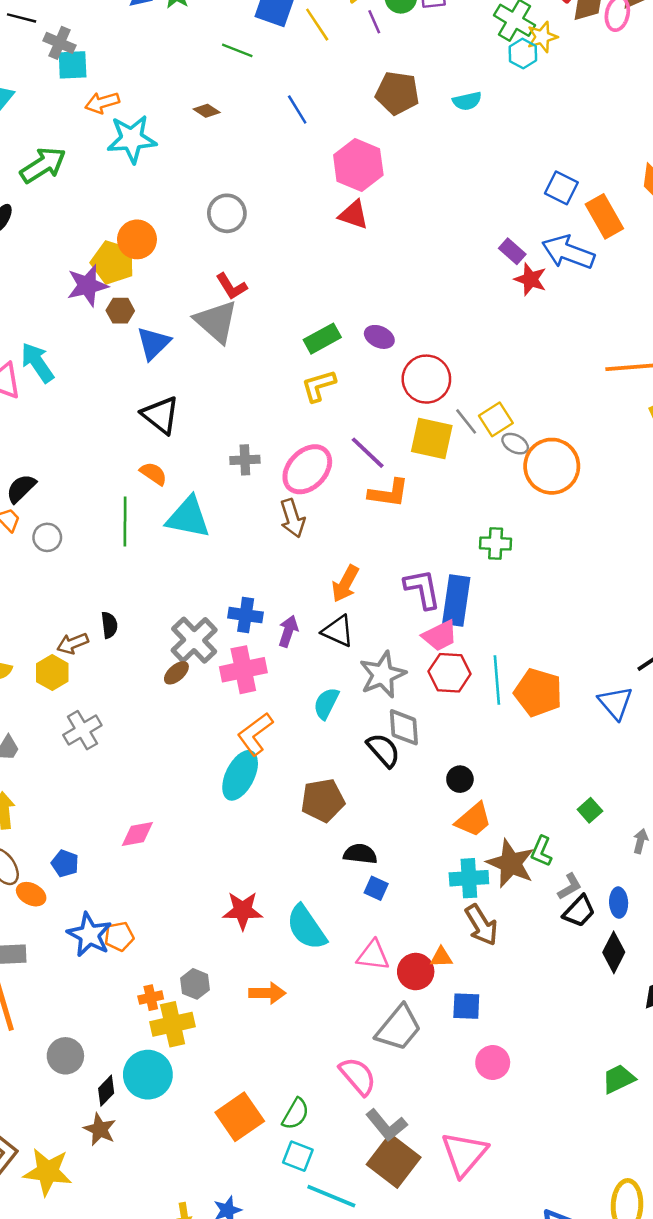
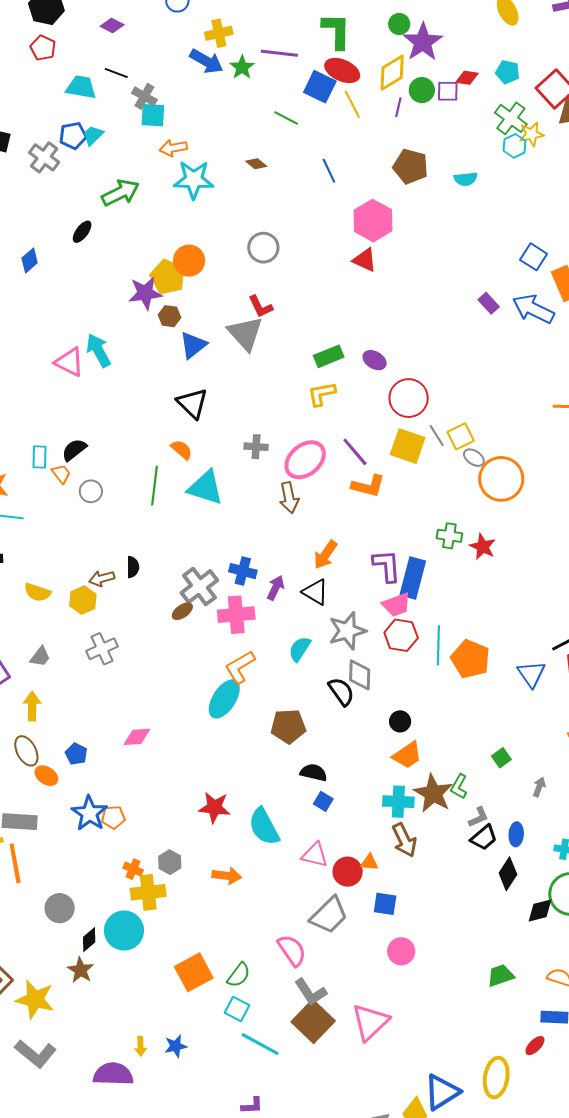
purple line: (374, 22) -> (398, 107), turned 30
red star: (530, 279) -> (483, 547), moved
orange cross: (151, 998) -> (133, 869), turned 30

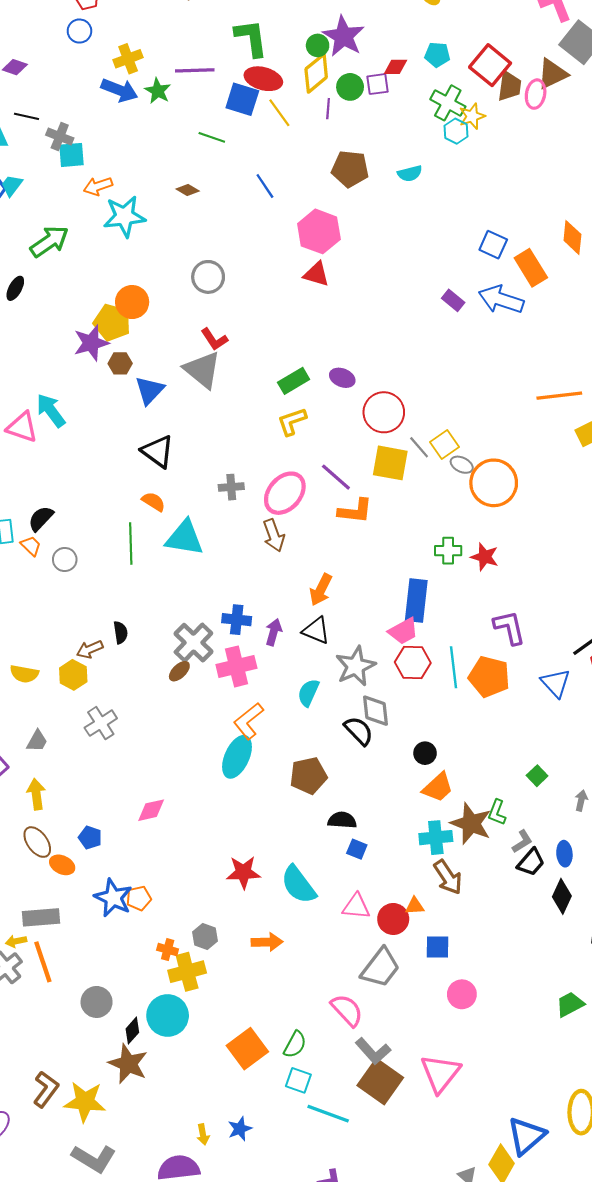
green circle: (399, 24) -> (318, 45), moved
purple L-shape: (387, 566) -> (509, 628), moved
brown star: (81, 970) -> (128, 1064), size x1.4

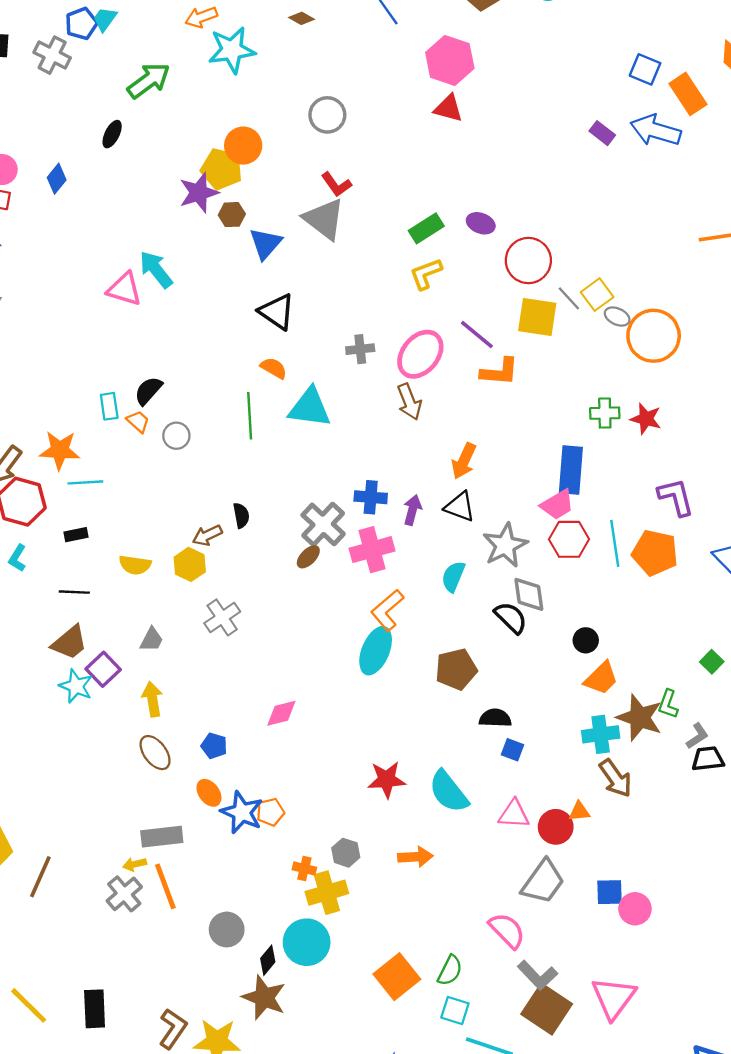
black trapezoid: (531, 862) -> (708, 759), turned -136
orange ellipse: (62, 865) -> (209, 793), moved, turned 30
blue square: (438, 947) -> (610, 892), moved

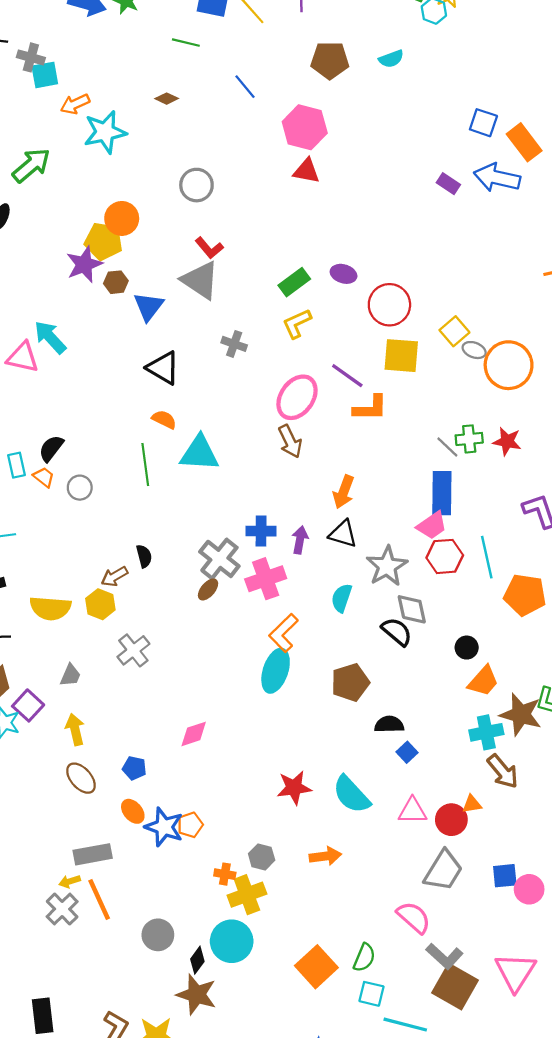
gray line: (569, 298) -> (447, 447), moved
gray cross: (360, 349) -> (234, 344), moved, turned 30
orange pentagon: (655, 553) -> (525, 595), moved
yellow semicircle: (135, 565) -> (50, 608), size x1.4
blue square: (513, 750) -> (407, 752), turned 30

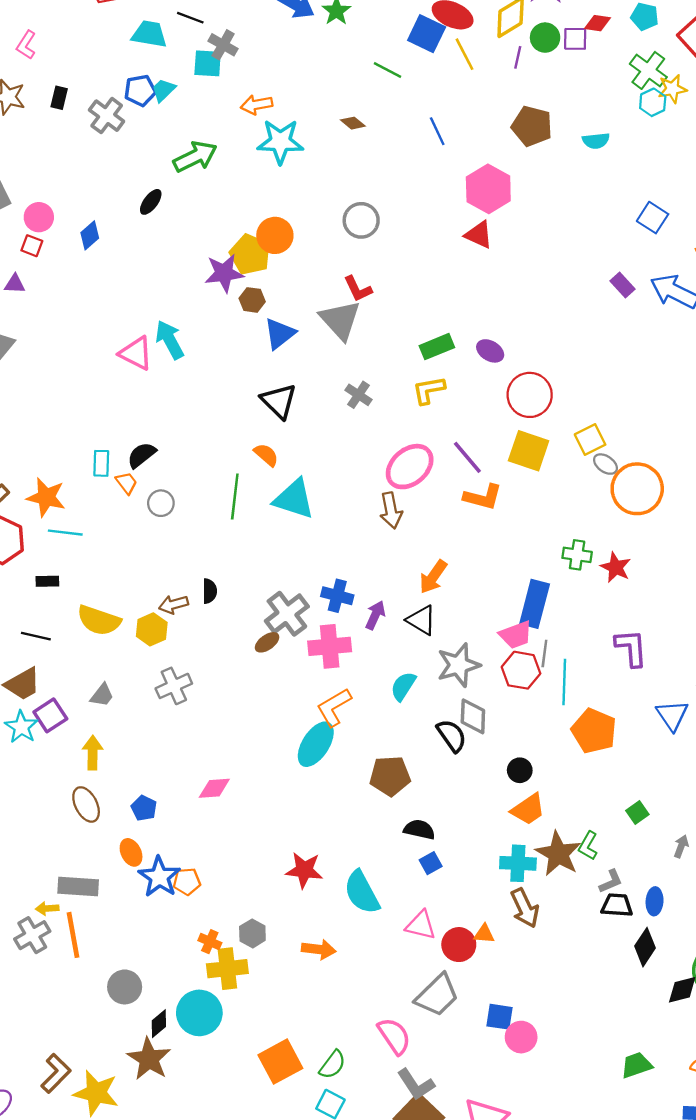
cyan square: (45, 75) -> (208, 63), moved
blue square: (483, 123) -> (653, 218), moved
gray line: (447, 447) -> (544, 654), moved, turned 40

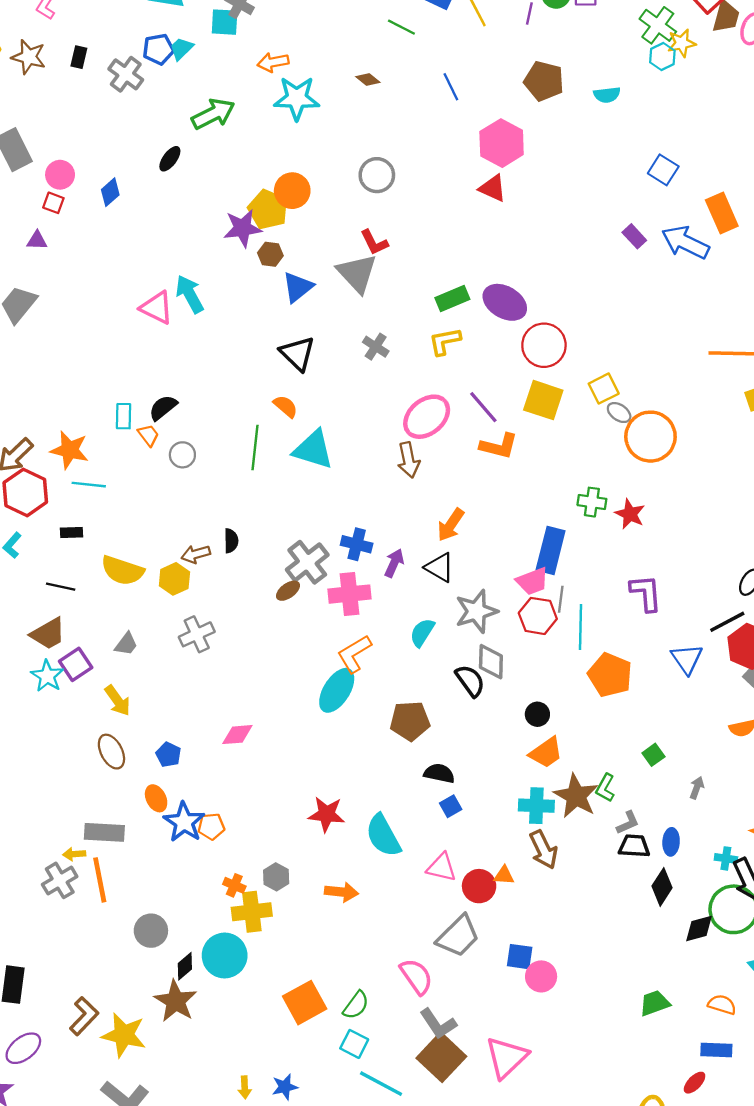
purple ellipse: (490, 351) -> (505, 302), size x1.6
yellow arrow: (93, 753) -> (117, 701), turned 144

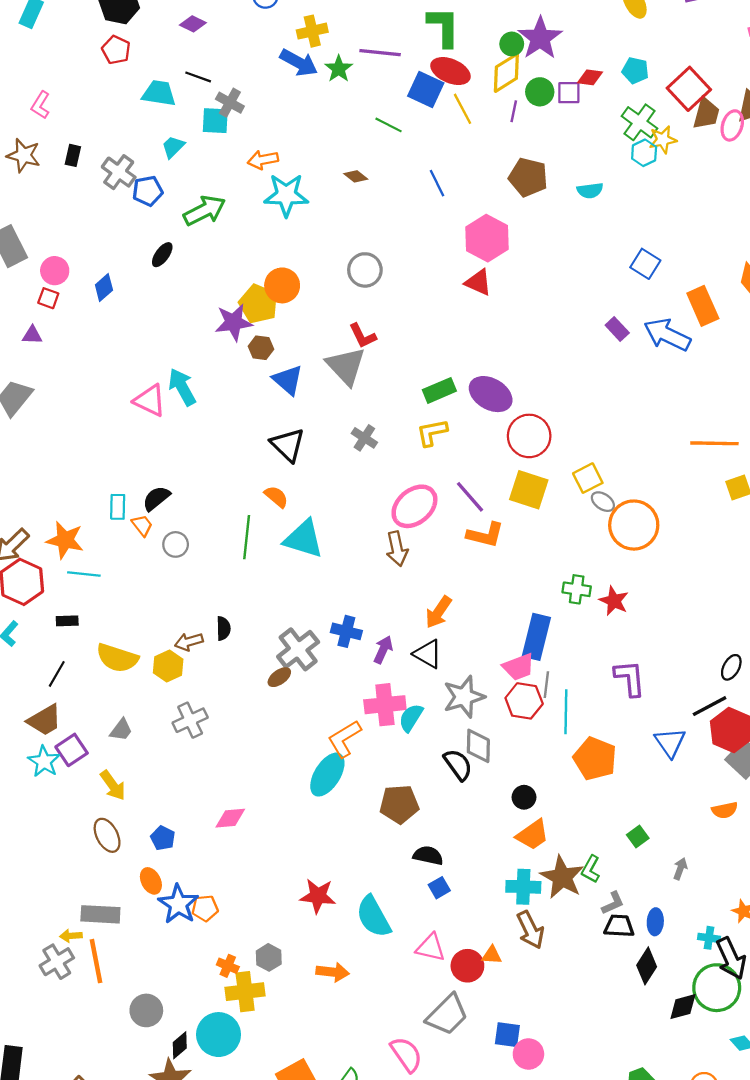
blue pentagon: (158, 49) -> (148, 191), moved
blue triangle: (298, 287) -> (288, 380), turned -40
black line: (61, 587) -> (57, 674), turned -72
pink cross: (350, 594) -> (385, 705), moved

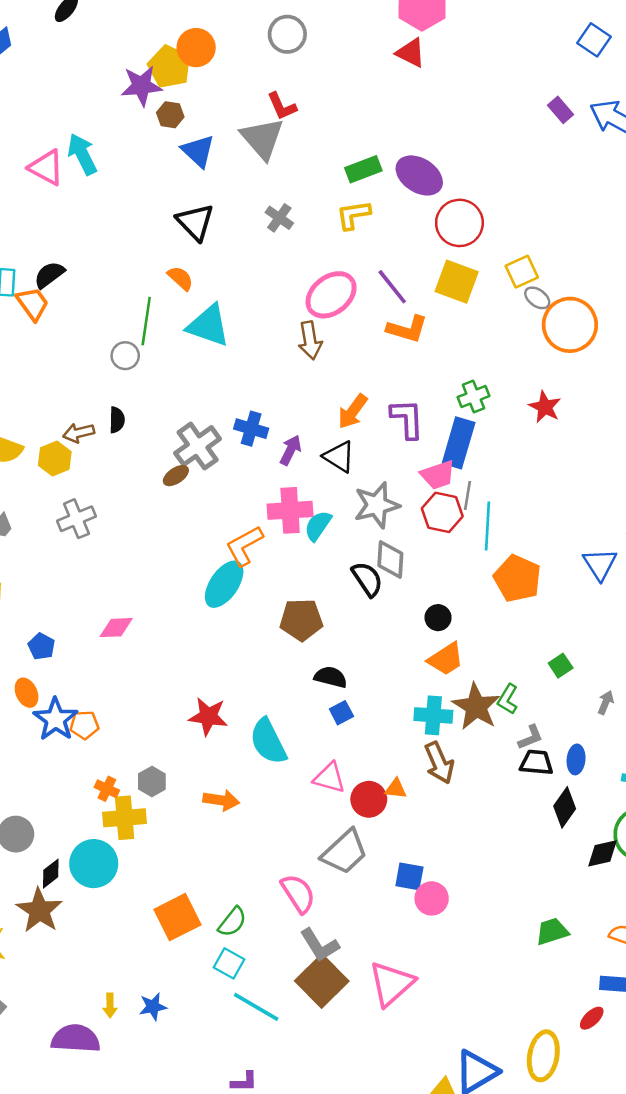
orange trapezoid: (142, 525) -> (33, 304), size x1.4
gray circle: (176, 544) -> (125, 356), moved
green cross: (577, 589) -> (473, 397), moved, turned -32
purple L-shape: (630, 678) -> (407, 419), moved

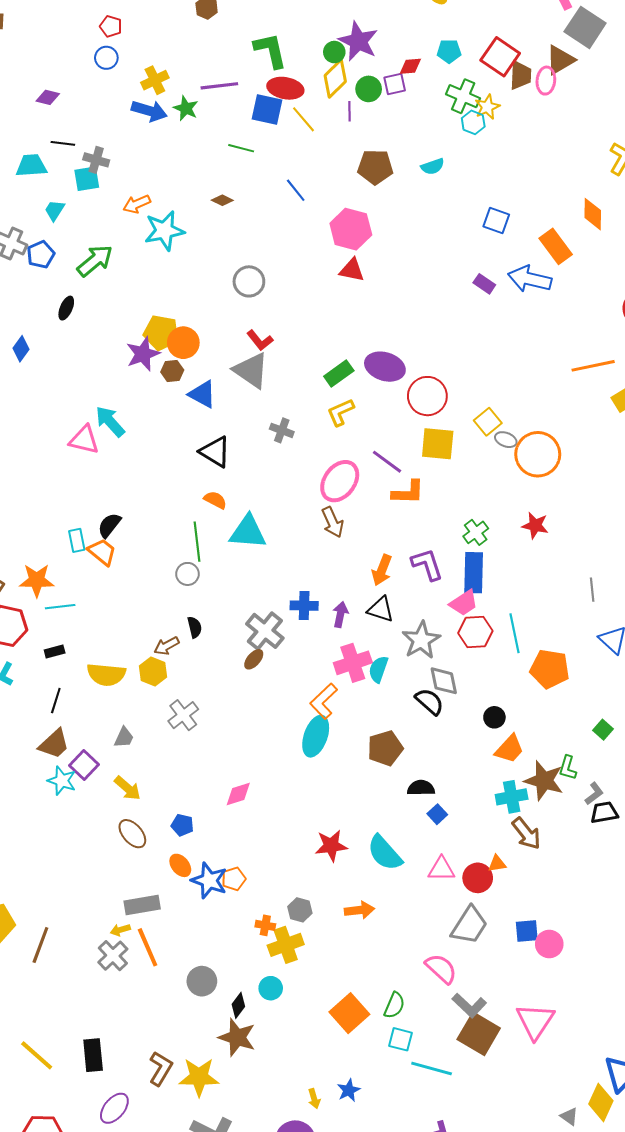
orange circle: (196, 48) -> (183, 343), moved
gray line: (467, 495) -> (592, 590), moved
cyan circle: (94, 864) -> (271, 988), size x0.6

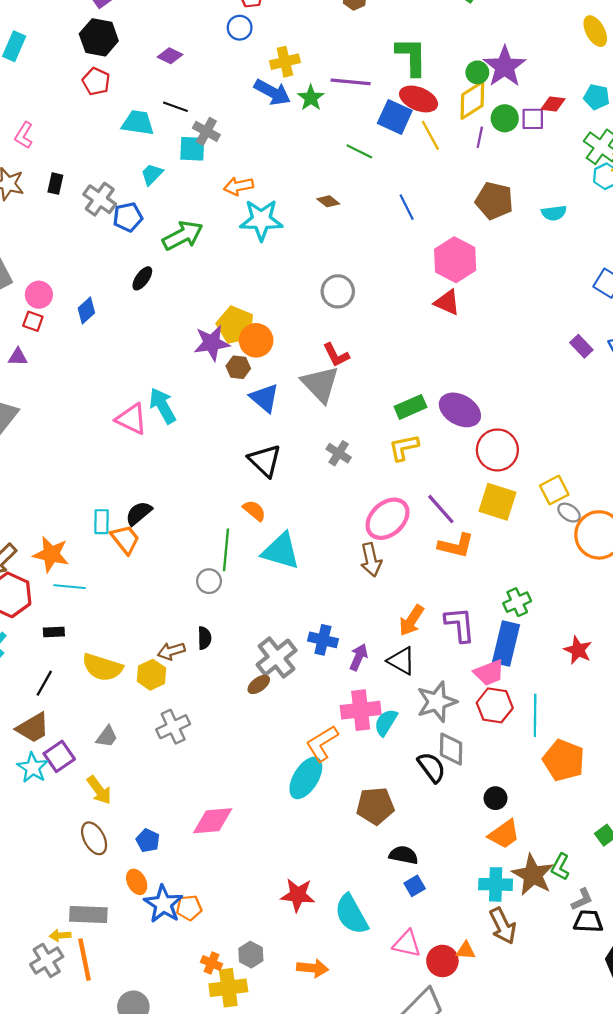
red star: (535, 525) -> (578, 650), moved
pink diamond: (238, 794) -> (213, 821), size x1.4

